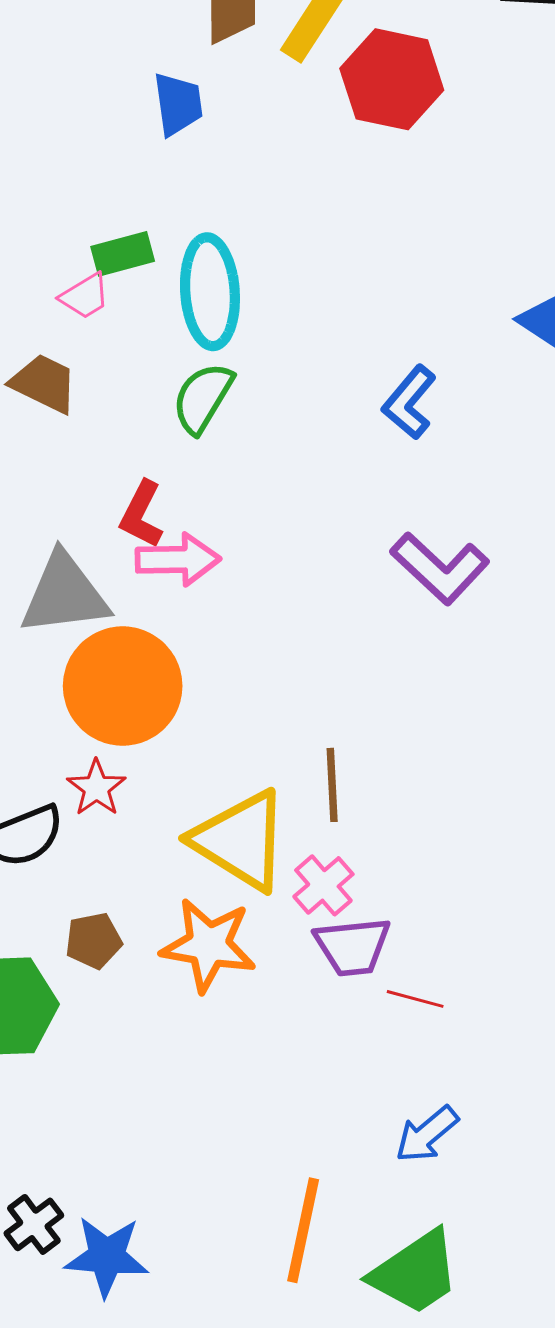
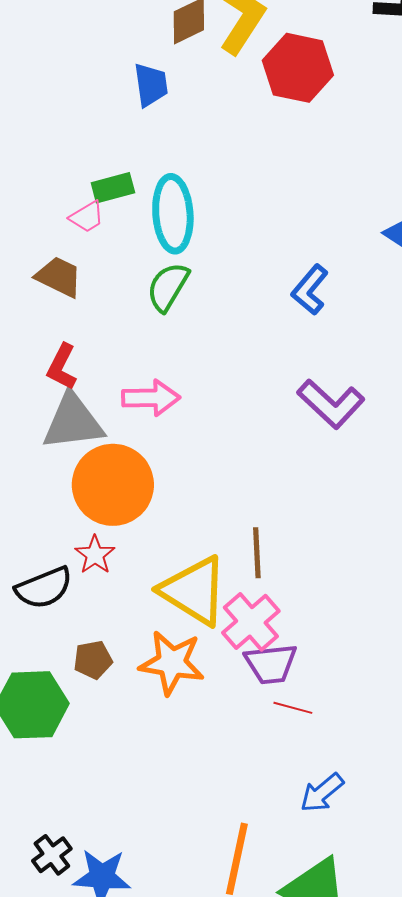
red L-shape: (142, 514) -> (62, 367), moved
pink cross: (323, 885) -> (251, 622), size x1.4
red line: (415, 999) -> (293, 708), moved

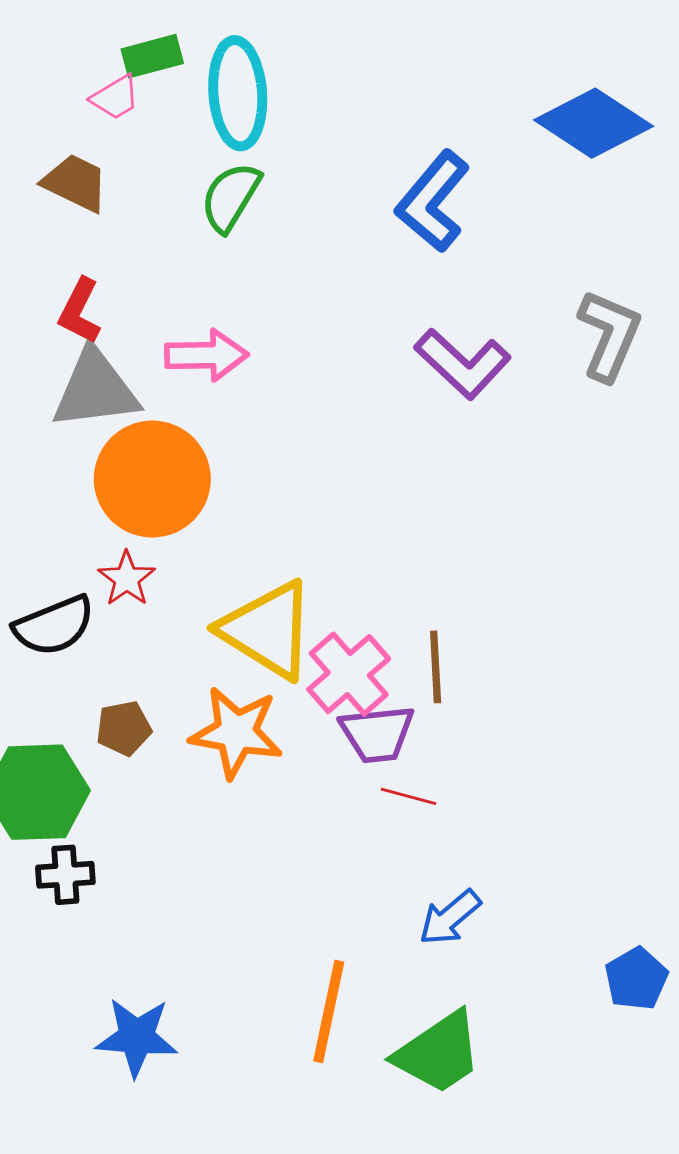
blue L-shape: (310, 290) -> (433, 201), size x1.4
brown line: (257, 553) -> (436, 667), moved
black cross: (52, 855) -> (65, 875), moved, turned 33

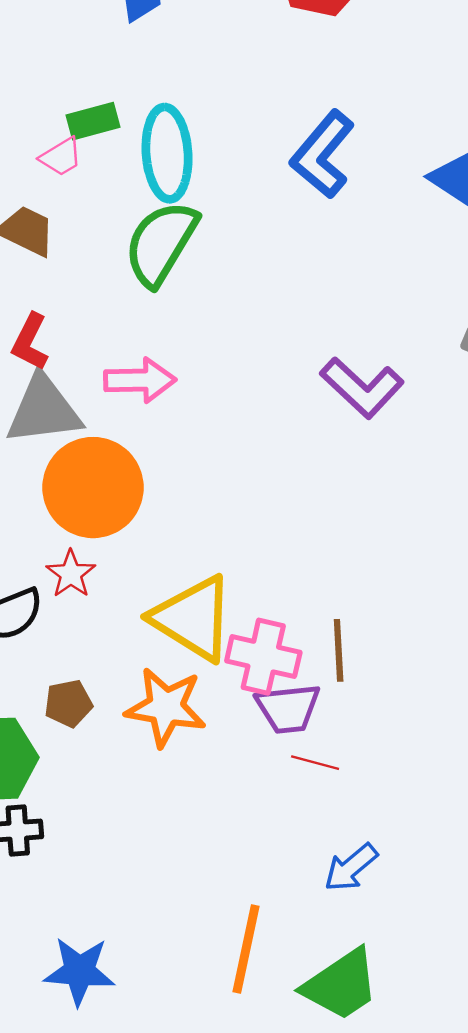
green semicircle: (231, 197) -> (161, 243), size x1.4
blue L-shape: (433, 201) -> (322, 154), moved
pink cross: (349, 674) -> (263, 657), turned -36

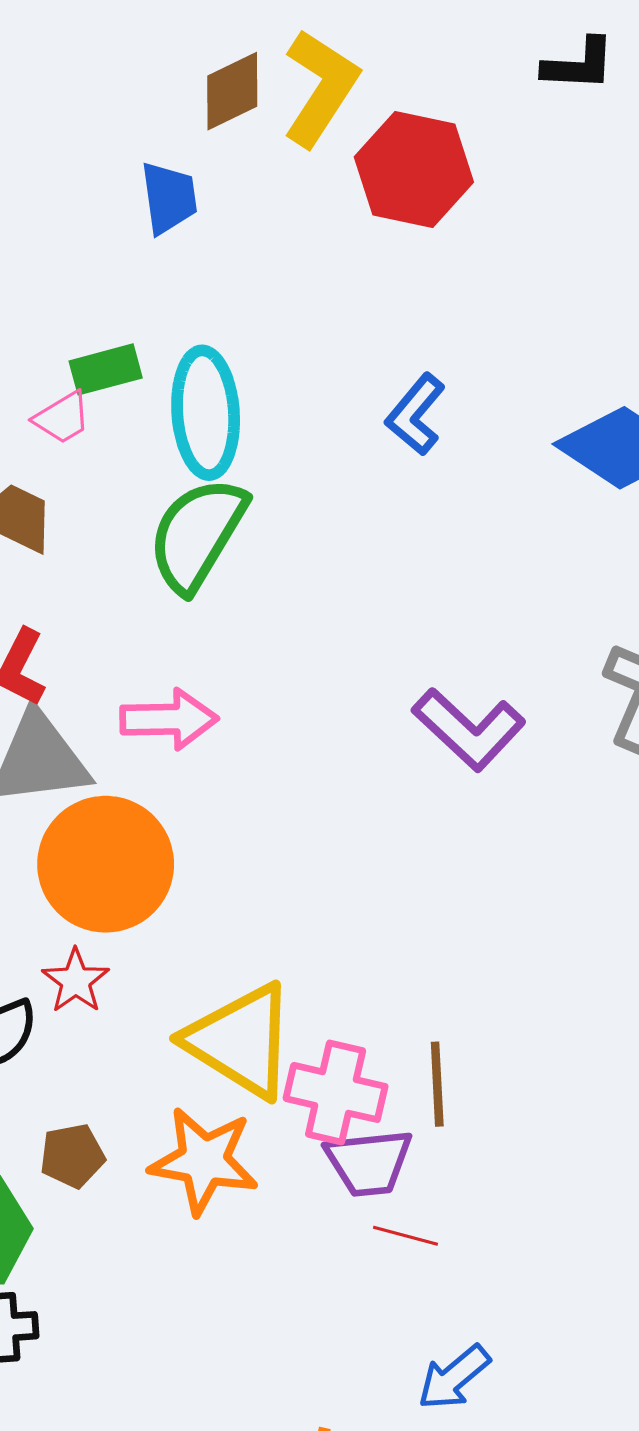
blue L-shape: (322, 154) -> (416, 414), size x0.7

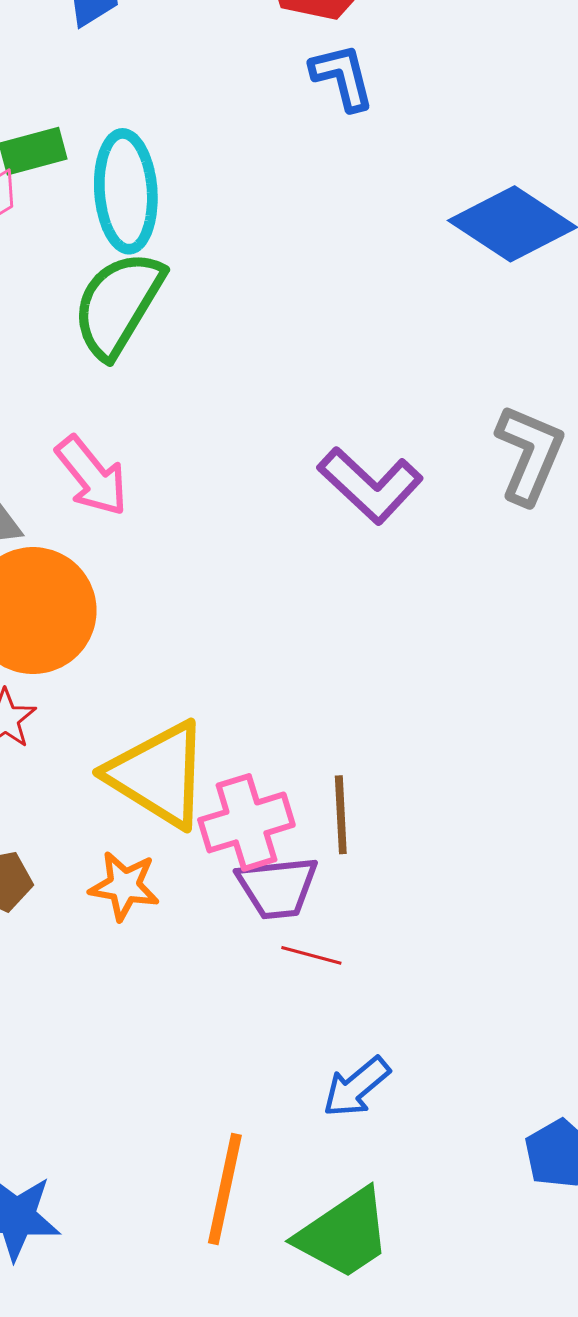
blue L-shape: (416, 414) -> (342, 77), moved, turned 126
pink arrow: (169, 719) -> (92, 476), turned 52
pink cross: (336, 1092) -> (246, 822), turned -30
orange star: (204, 1161) -> (124, 886), size x0.7

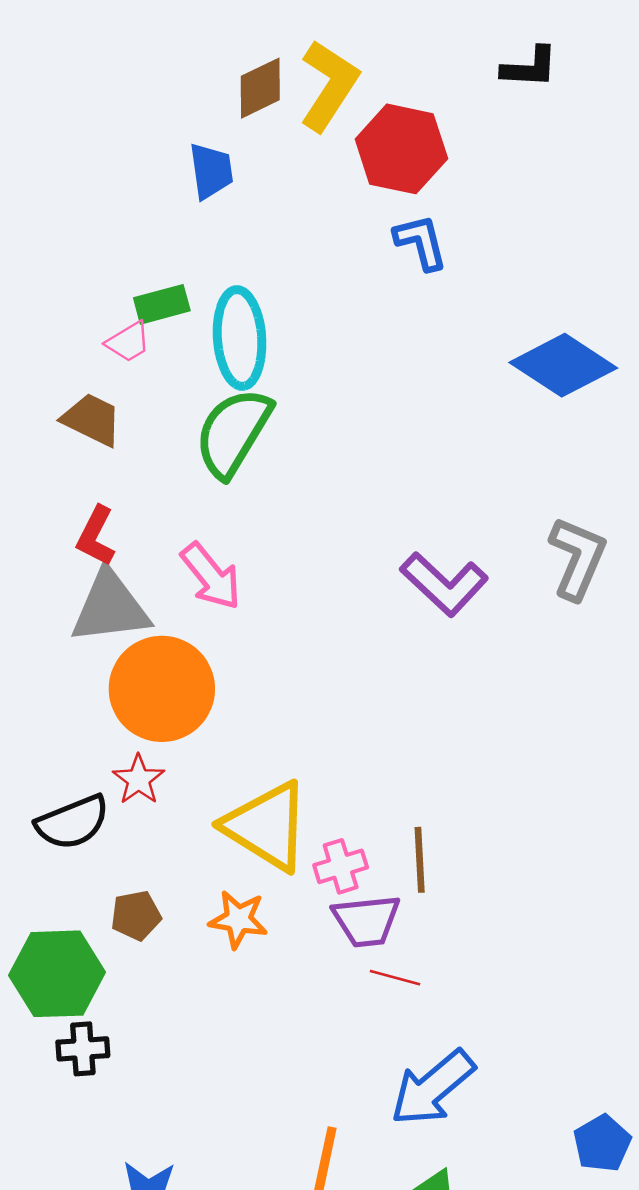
pink cross: (246, 822) -> (341, 866), size x0.7
blue arrow: (356, 1087) -> (432, 1088), size x1.5

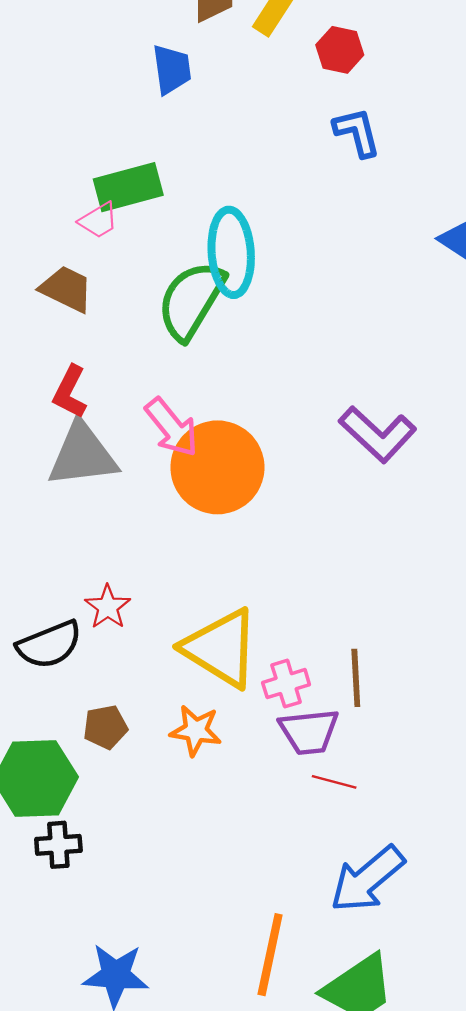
red hexagon: (401, 149) -> (340, 50), size x0.6
green rectangle: (162, 304) -> (128, 187), size x1.4
cyan ellipse: (240, 338) -> (231, 252), moved
orange circle: (162, 689) -> (217, 467), moved

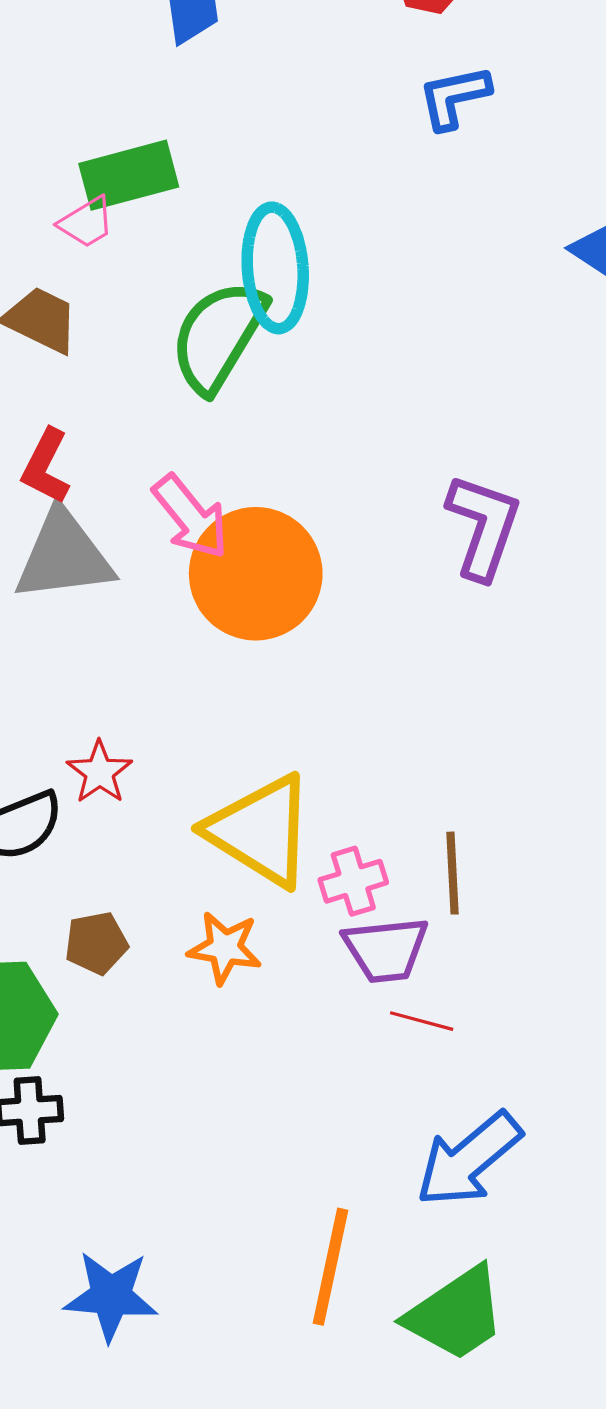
blue L-shape: (357, 132) -> (454, 97), turned -88
purple L-shape: (378, 434) -> (483, 527), turned -114

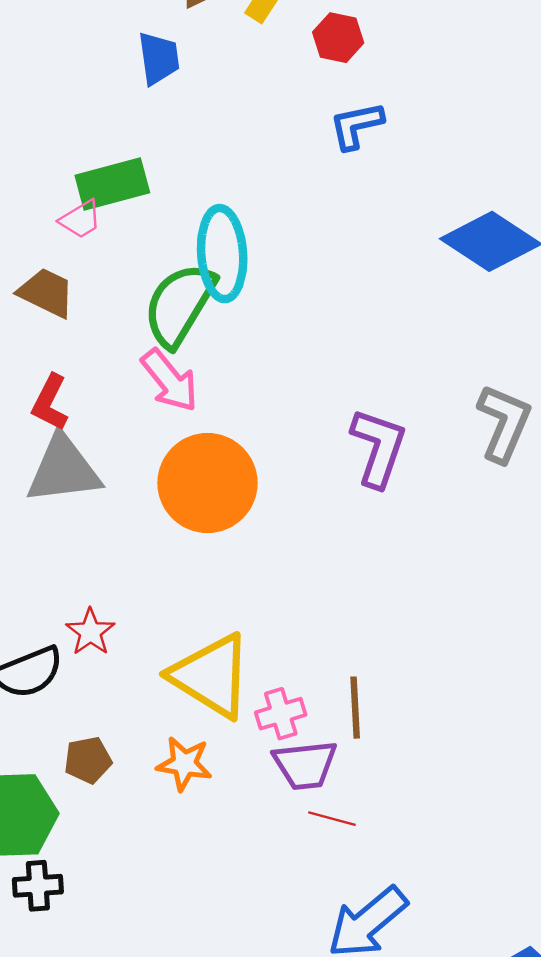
pink arrow: (191, 517) -> (170, 380), moved

